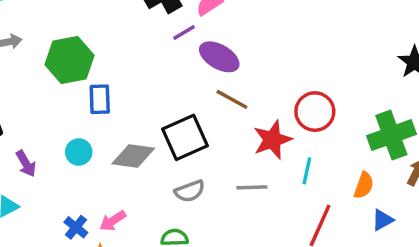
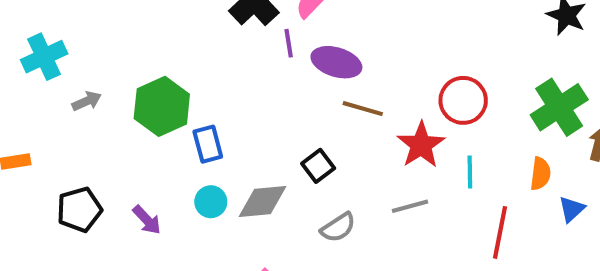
purple line: (184, 33) -> (289, 43), turned -55
black square: (185, 137) -> (318, 166), size x0.6
cyan circle: (79, 152) -> (211, 202), moved
purple arrow: (26, 164) -> (147, 220), moved

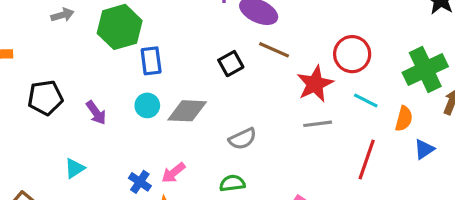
black square: (318, 166) -> (231, 64), moved
cyan line: (470, 172) -> (366, 101), moved, turned -70
gray line: (410, 206) -> (318, 124), moved

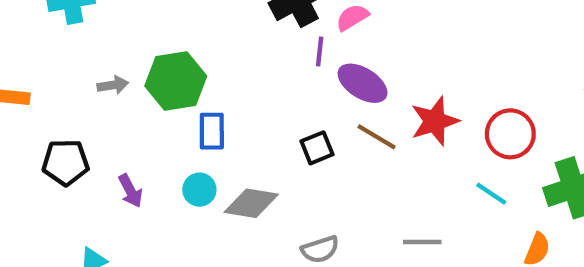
gray arrow: (62, 15) -> (113, 85), moved
red circle: (352, 54) -> (510, 134), moved
red star: (315, 84) -> (435, 121), moved
cyan line: (366, 101) -> (491, 194), moved

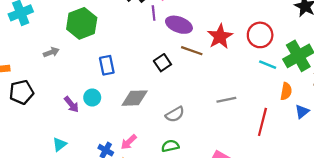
green hexagon: (176, 81) -> (82, 23), moved
black pentagon: (66, 162) -> (21, 92), moved
cyan circle: (199, 190) -> (92, 97), moved
cyan line: (491, 194) -> (268, 65), moved

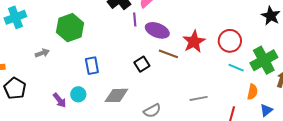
black pentagon: (21, 92) -> (15, 88), turned -30

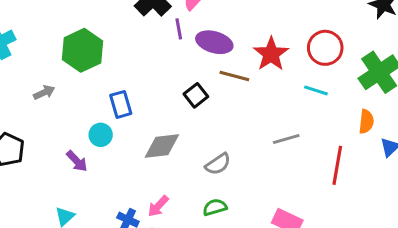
cyan line: (236, 68) -> (316, 90), moved
cyan circle: (78, 94) -> (101, 135), moved

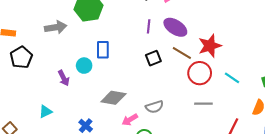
purple line: (179, 29) -> (149, 26), moved
red circle: (325, 48) -> (200, 73), moved
gray arrow: (44, 92) -> (56, 27), size x1.5
gray diamond: (162, 146) -> (113, 98), moved
pink arrow: (158, 206) -> (130, 120), moved

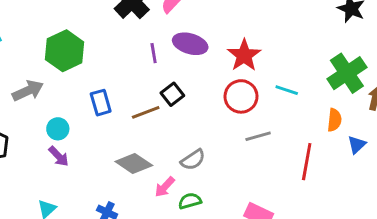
brown line: (182, 53) -> (146, 112), moved, turned -36
cyan circle: (84, 66) -> (58, 129), moved
gray diamond: (113, 98) -> (134, 163), turned 40

